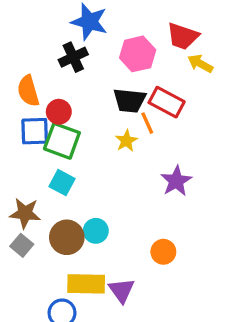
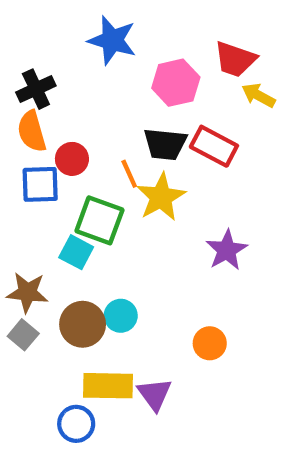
black cross: (73, 57) -> (36, 89), moved
orange line: (147, 123) -> (129, 174), moved
green square: (62, 141) -> (99, 220), moved
yellow star: (126, 141) -> (161, 197), size x1.6

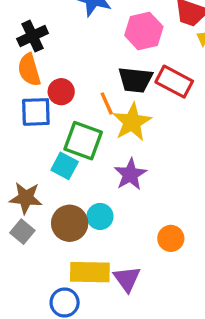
purple star: (227, 250) -> (130, 174), moved

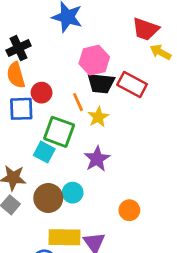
pink hexagon: (144, 31) -> (94, 60), moved
yellow star: (132, 122) -> (98, 117), size x0.7

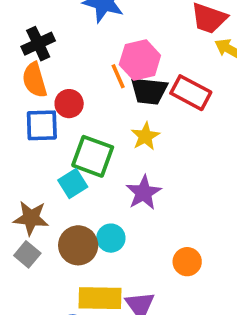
orange line: (78, 102) -> (118, 76), moved
cyan square: (44, 152) -> (73, 184), turned 30

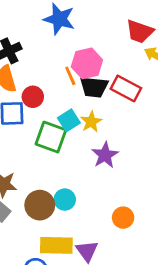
cyan square: (73, 184) -> (69, 120), moved
purple star: (144, 193) -> (105, 155), moved

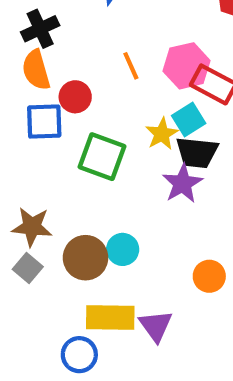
pink hexagon: (87, 63) -> (187, 66), moved
black trapezoid: (94, 87) -> (197, 152), moved
cyan square: (69, 120) -> (189, 119), moved

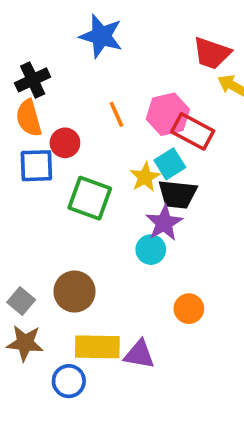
brown star: (32, 227) -> (25, 343), moved
cyan circle: (123, 249) -> (151, 250), moved
purple triangle: (156, 326) -> (139, 354), turned -44

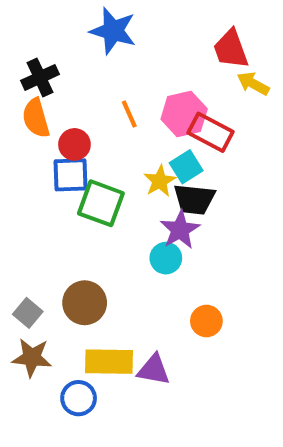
red trapezoid: (212, 53) -> (231, 49), turned 51
blue square: (36, 166) -> (70, 175), moved

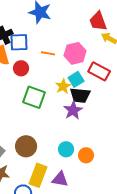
orange line: (129, 114) -> (48, 53), turned -56
red rectangle: (210, 132) -> (99, 71), moved
blue square: (70, 175) -> (19, 42), moved
cyan circle: (166, 258) -> (66, 149), moved
yellow rectangle: (109, 362) -> (38, 175), turned -70

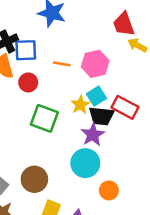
red rectangle: (99, 71) -> (125, 107), moved
cyan circle: (66, 149) -> (85, 163), moved, size x1.5

